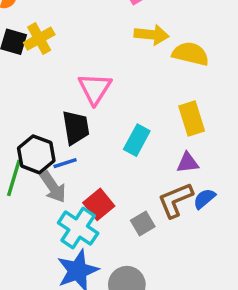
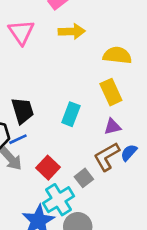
yellow semicircle: (191, 54) -> (117, 55), moved
pink triangle: (95, 89) -> (21, 32), moved
cyan cross: (78, 228) -> (58, 200), moved, turned 32

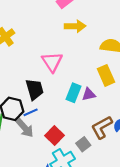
pink triangle: (21, 32) -> (52, 62), moved
purple triangle: (112, 127) -> (89, 94), moved

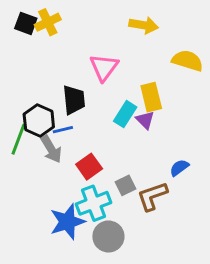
yellow rectangle: (106, 75) -> (151, 97), moved
purple triangle: (89, 94) -> (145, 120), turned 48
brown L-shape: (102, 127) -> (152, 196), moved

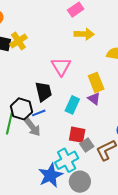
cyan rectangle: (125, 114) -> (72, 105), moved
red square: (89, 167) -> (77, 135), moved, turned -36

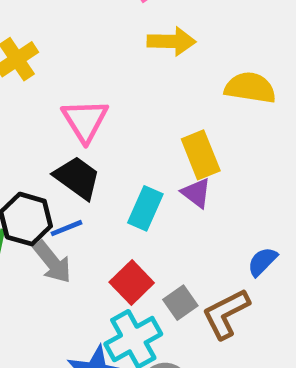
pink triangle: (61, 66) -> (85, 121), moved
black trapezoid: (43, 92) -> (77, 178), turned -40
red square: (77, 135) -> (132, 282), moved, turned 36

